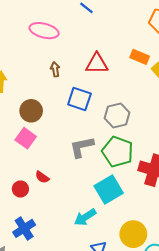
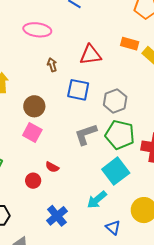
blue cross: (24, 228) -> (57, 216), moved

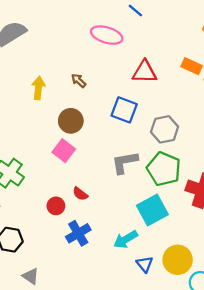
pink ellipse: (37, 30) -> (107, 35), moved
brown arrow: (52, 65) -> (79, 81), moved, turned -40
blue cross: (57, 216) -> (78, 233), moved
blue triangle: (113, 227) -> (145, 264), moved

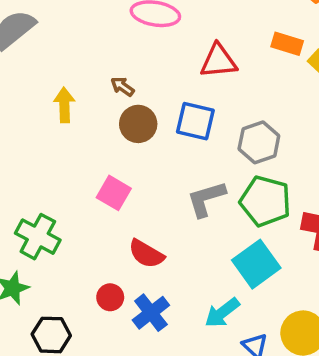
brown circle: (71, 121) -> (138, 124), moved
red semicircle: (80, 194) -> (146, 254), size x1.5
red circle: (56, 206) -> (110, 297), moved

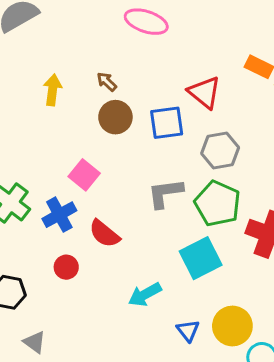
red triangle: (218, 61) -> (204, 92), moved, turned 36
blue square: (195, 121) -> (167, 123), turned -30
blue cross: (151, 313) -> (59, 215), moved
cyan arrow: (222, 313) -> (145, 295), moved

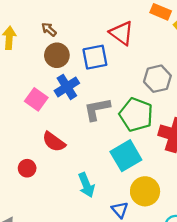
gray hexagon: (220, 150) -> (157, 79), moved
blue cross: (59, 215) -> (67, 87), moved
cyan arrow: (145, 295) -> (86, 185), turned -80
yellow circle: (232, 326) -> (145, 191), moved

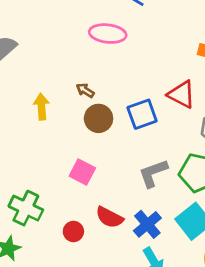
red triangle: (122, 33) -> (182, 94), moved
blue cross: (67, 87) -> (147, 224), moved
red circle: (27, 168) -> (73, 231), moved

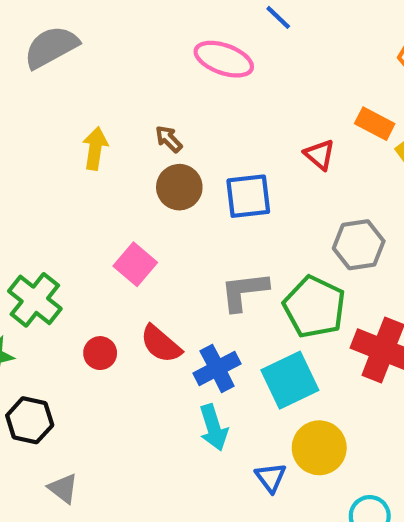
red triangle: (182, 94) -> (320, 155), moved, size x0.7

